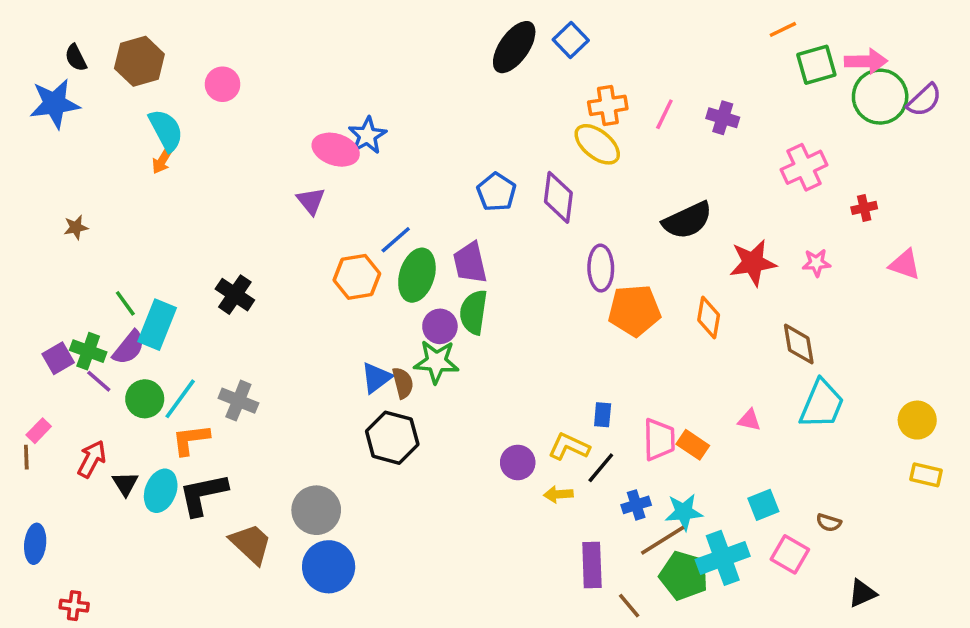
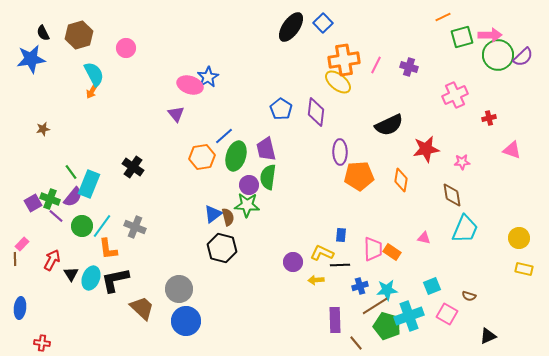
orange cross: (608, 105) -> (344, 60), size x1.4
pink star: (816, 263) -> (462, 162), moved
orange L-shape: (191, 439) -> (108, 249), turned -90
black line: (601, 468) -> (340, 265), turned 48

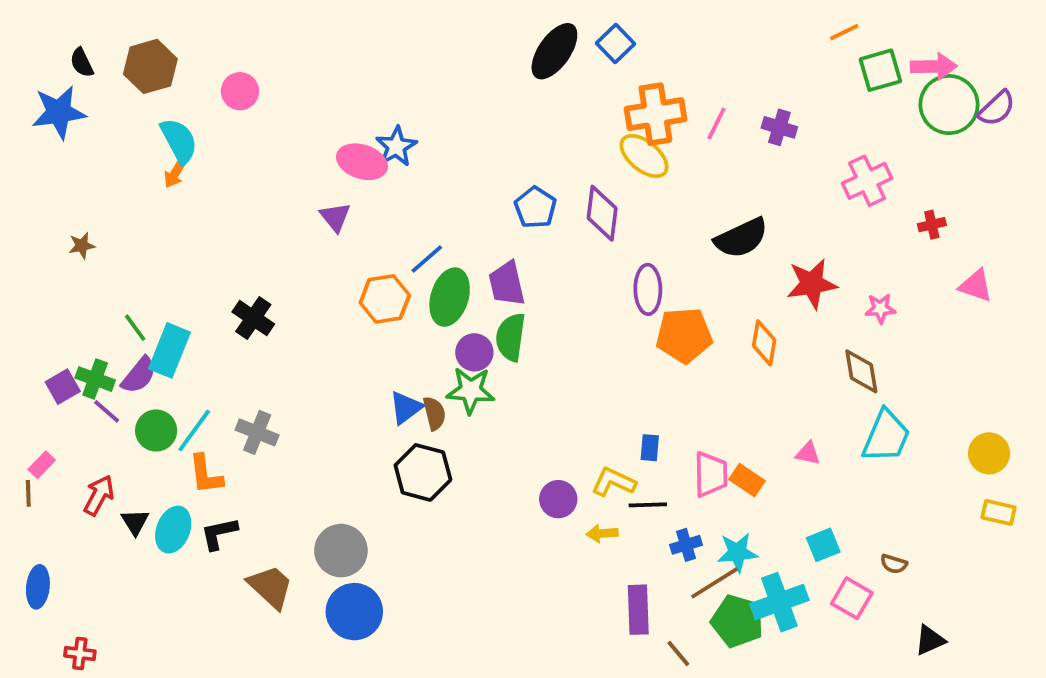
black L-shape: (115, 280) -> (219, 533), size x0.7

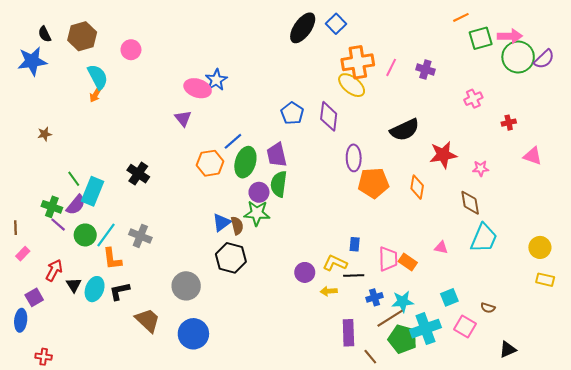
pink cross: (867, 181) -> (473, 99), size x0.7
purple square: (63, 387) -> (34, 297), moved
brown line: (28, 493) -> (15, 228), moved
gray circle: (341, 551) -> (186, 286), moved

